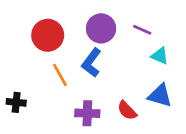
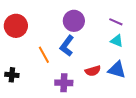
purple line: (142, 30) -> (116, 22), moved
red circle: (48, 35) -> (16, 26), moved
red semicircle: (127, 111) -> (93, 71), moved, turned -63

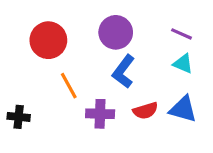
red circle: (16, 26) -> (48, 40), moved
blue L-shape: (67, 46) -> (124, 72), moved
purple cross: (64, 83) -> (100, 114), moved

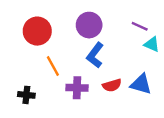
cyan triangle: (183, 64) -> (152, 44), moved
black cross: (19, 117) -> (26, 95), moved

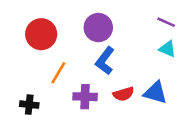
purple line: (140, 26) -> (166, 22), moved
orange line: (53, 66) -> (58, 73), turned 60

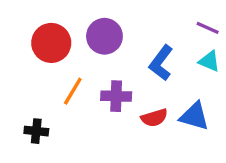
purple circle: (98, 28) -> (104, 36), moved
blue L-shape: (105, 61) -> (161, 63), moved
purple cross: (85, 97) -> (116, 96), moved

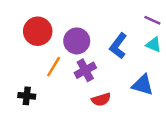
purple circle: (104, 36) -> (77, 41), moved
purple cross: (116, 96) -> (85, 70), turned -30
red semicircle: (154, 118) -> (101, 100), moved

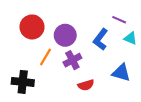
purple line: (152, 20) -> (119, 20), moved
black cross: (27, 96) -> (23, 82), size x1.5

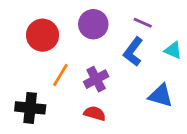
purple line: (119, 20) -> (143, 23), moved
purple circle: (65, 35) -> (93, 24), moved
red semicircle: (86, 85) -> (95, 113), moved, turned -147

